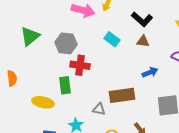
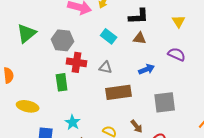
black L-shape: (142, 19) -> (139, 16), turned -45
yellow ellipse: (43, 102) -> (28, 106), moved
gray triangle: (99, 109) -> (106, 67), moved

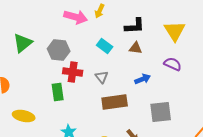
yellow triangle: (179, 21) -> (175, 31), size x1.6
gray triangle: (106, 67) -> (102, 77), turned 40

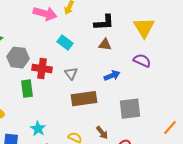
cyan rectangle: (105, 46) -> (65, 43), moved
gray hexagon: (59, 50) -> (18, 58), moved

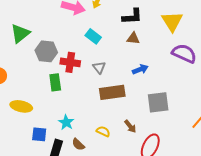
purple semicircle: (142, 61) -> (184, 53), moved, size x1.4

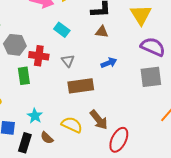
gray square: (158, 102) -> (151, 77), moved
brown arrow: (130, 126) -> (99, 120), size x1.5
yellow semicircle: (103, 131) -> (72, 125), size x1.5

